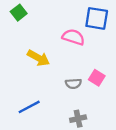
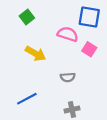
green square: (19, 13) -> (27, 17), moved
pink square: (97, 78) -> (89, 49), moved

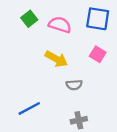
pink semicircle: (68, 34) -> (60, 25), moved
yellow arrow: (35, 54) -> (56, 59), moved

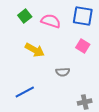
yellow arrow: (56, 59) -> (35, 50), moved
gray cross: (79, 120) -> (85, 102), moved

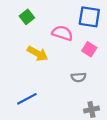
pink semicircle: (51, 21) -> (62, 33), moved
gray semicircle: (63, 72) -> (79, 77), moved

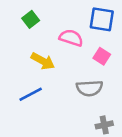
gray semicircle: (79, 77) -> (89, 88), size x1.5
blue line: (27, 99) -> (31, 94), moved

